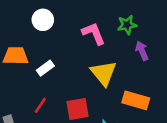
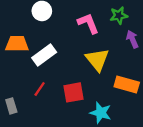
white rectangle: (45, 68) -> (44, 55), size x1.5

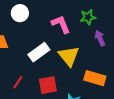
white rectangle: (44, 55) -> (39, 52), moved

